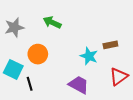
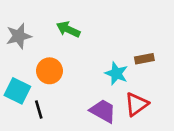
red triangle: (119, 77) -> (136, 104), moved

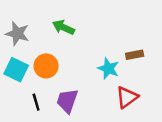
gray star: (19, 36) -> (17, 34), turned 30
cyan square: (17, 91) -> (16, 70), moved
purple trapezoid: (103, 111) -> (67, 101), moved, turned -100

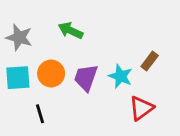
brown rectangle: (135, 55) -> (150, 61), turned -42
cyan square: (16, 70) -> (18, 78), turned -30
purple trapezoid: (67, 101) -> (86, 78), moved

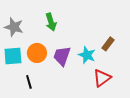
green arrow: (71, 31) -> (51, 22), turned -132

